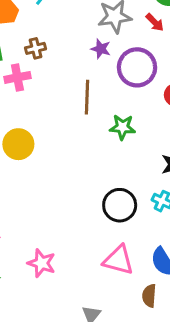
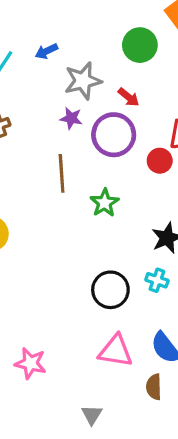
red arrow: (155, 22) -> (129, 97), moved
green star: (122, 127) -> (104, 203), turned -30

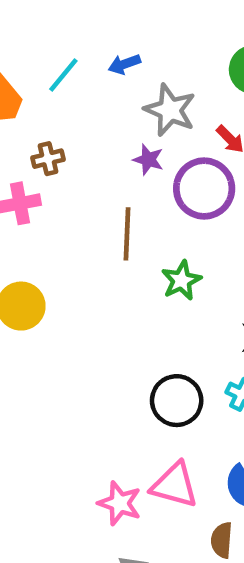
gray star: (83, 81) -> (170, 110), turned 30
pink star: (30, 363) -> (120, 503), moved

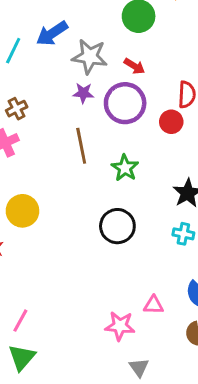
blue arrow: (124, 64) -> (52, 33), size x1.5
black circle: (177, 401) -> (117, 226), moved
pink triangle: (175, 485) -> (153, 305), size x0.6

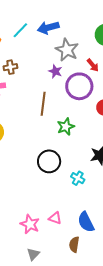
cyan cross: (183, 234) -> (78, 178), moved

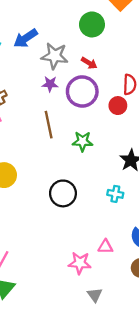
green star: (66, 127) -> (82, 141), turned -30
black circle: (49, 161) -> (63, 193), moved

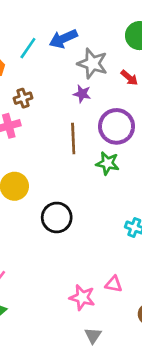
purple circle: (82, 92) -> (116, 126), moved
black circle: (63, 193) -> (57, 217), moved

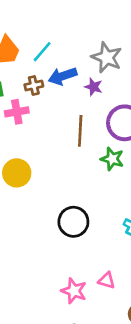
blue arrow: (63, 39) -> (63, 76), moved
cyan line: (28, 48) -> (42, 52), moved
black circle: (57, 217) -> (73, 222), moved

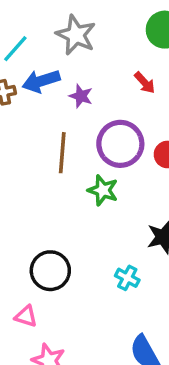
gray star: (107, 57) -> (76, 35), moved
pink triangle: (107, 281) -> (26, 316), moved

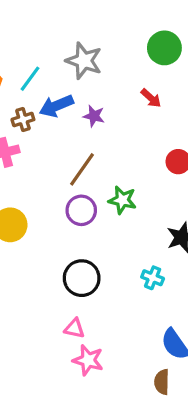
purple circle: (120, 144) -> (81, 210), moved, size x0.7
brown line: (62, 153) -> (82, 169), turned 36
pink triangle: (26, 316) -> (74, 328), moved

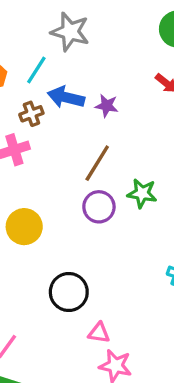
gray star: (84, 61) -> (70, 32), moved
blue arrow: (56, 106) -> (66, 97), turned 40
black circle: (82, 278) -> (69, 292), moved

